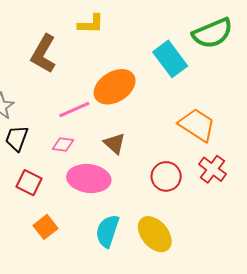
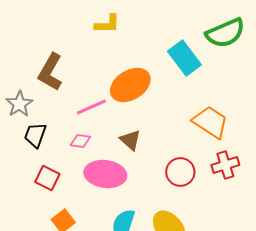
brown L-shape: (43, 54) -> (50, 72), moved
red cross: (212, 169) -> (225, 165), turned 36

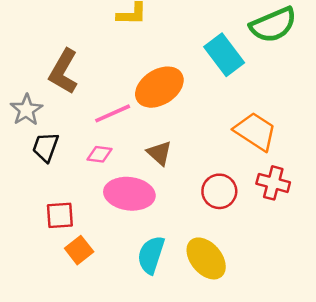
red cross: (225, 165) -> (273, 183), turned 32
red square: (47, 178) -> (60, 215), moved, turned -30

